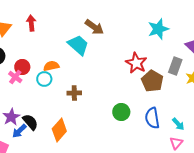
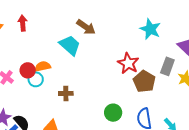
cyan star: (158, 29) -> (150, 29), turned -30
red circle: (22, 67) -> (28, 70), moved

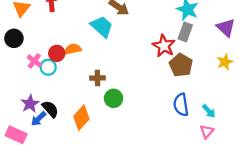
gray rectangle: (167, 66) -> (185, 32), moved
cyan circle: (36, 79) -> (48, 67), moved
green circle: (113, 113) -> (114, 98), moved

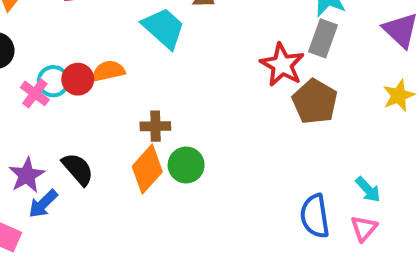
cyan circle: (48, 67) -> (53, 81), moved
blue semicircle: (181, 105) -> (315, 216), moved
black semicircle: (50, 109) -> (78, 169), moved
orange diamond: (81, 118) -> (147, 169), moved

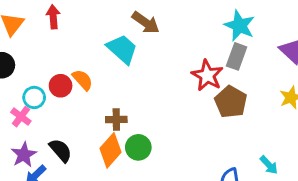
orange semicircle: (108, 71) -> (83, 80), turned 60
cyan circle: (53, 81) -> (34, 97), moved
pink cross: (35, 93) -> (21, 117), moved

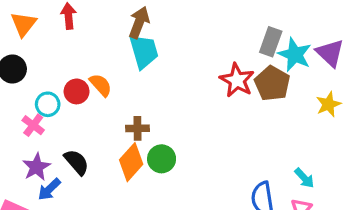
brown arrow: (146, 23) -> (139, 22), moved, turned -104
cyan star: (240, 26) -> (295, 55), moved
cyan trapezoid: (122, 49) -> (144, 51), turned 32
gray rectangle: (237, 56) -> (271, 42), moved
brown pentagon: (231, 102) -> (272, 83), moved

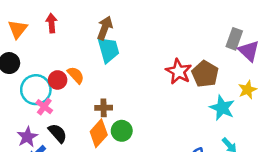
gray rectangle: (271, 42) -> (234, 39), moved
cyan star: (295, 55) -> (222, 108), moved
cyan circle: (48, 104) -> (36, 90), size x1.6
pink cross: (33, 125) -> (44, 107), moved

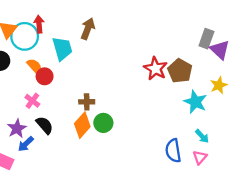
cyan trapezoid: (108, 50) -> (62, 49), moved
orange semicircle: (76, 75) -> (35, 66), moved
cyan circle: (36, 90) -> (25, 36), moved

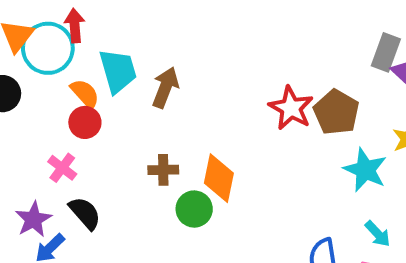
brown arrow: (88, 29) -> (165, 87), moved
orange semicircle: (35, 66) -> (85, 94), moved
orange diamond: (82, 125) -> (219, 178), moved, turned -30

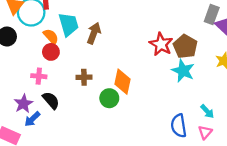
pink cross: (62, 168) -> (39, 76), turned -32
brown cross: (163, 170) -> (84, 77), moved
cyan star: (365, 170) -> (183, 71), moved

